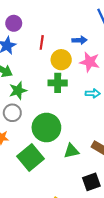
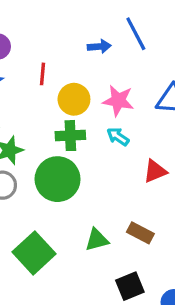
blue arrow: (79, 40) -> (99, 47), moved
cyan arrow: (93, 93) -> (118, 137), moved, turned -144
green circle: (46, 128) -> (58, 179), moved

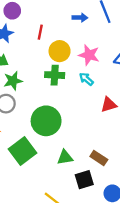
green circle: (58, 179) -> (46, 121), moved
brown rectangle: (140, 233) -> (99, 158), moved
green triangle: (97, 240) -> (65, 157), moved

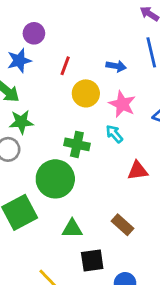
blue arrow: (80, 18) -> (116, 66), moved
green cross: (55, 75) -> (77, 144), moved
brown rectangle: (99, 158) -> (123, 225), moved

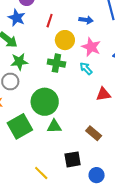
blue star: (19, 61) -> (17, 18), turned -30
green cross: (77, 144) -> (56, 63), moved
green triangle: (72, 229) -> (54, 126), moved

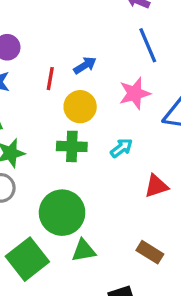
blue arrow: (86, 20) -> (85, 65), moved, turned -32
pink star: (91, 47) -> (135, 93), moved, turned -30
cyan arrow: (86, 68) -> (122, 148), turned 104

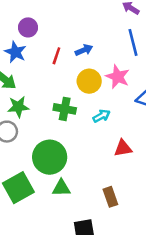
pink star: (135, 93) -> (118, 77), turned 30
yellow circle: (80, 107) -> (89, 81), moved
brown rectangle: (150, 252) -> (110, 197), turned 30

